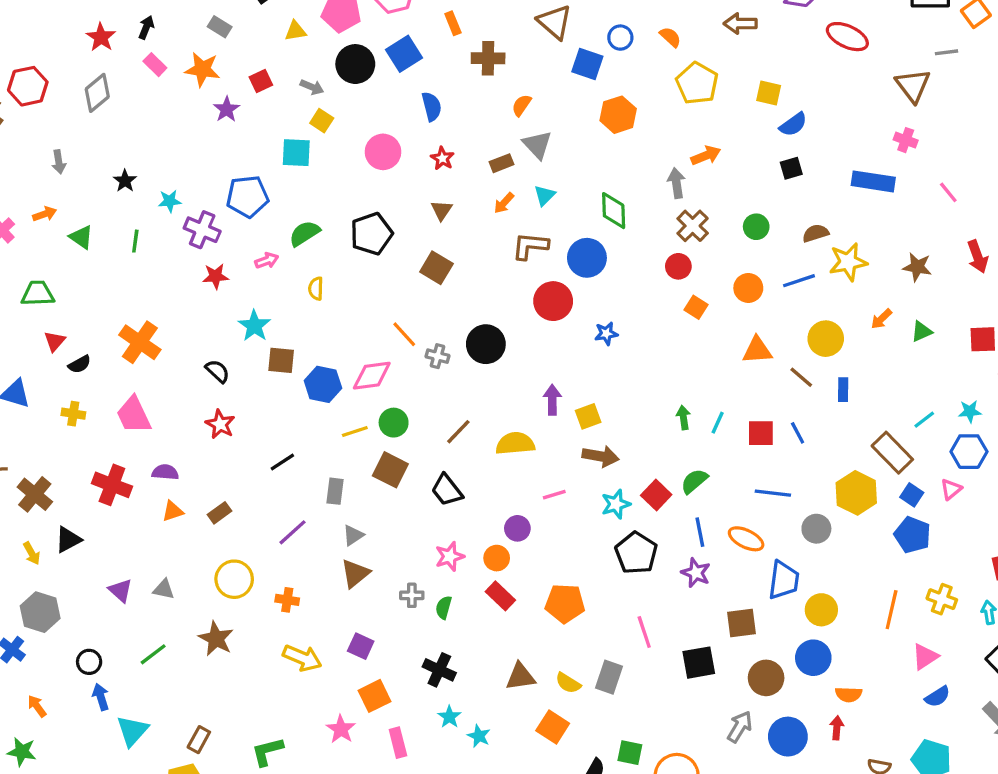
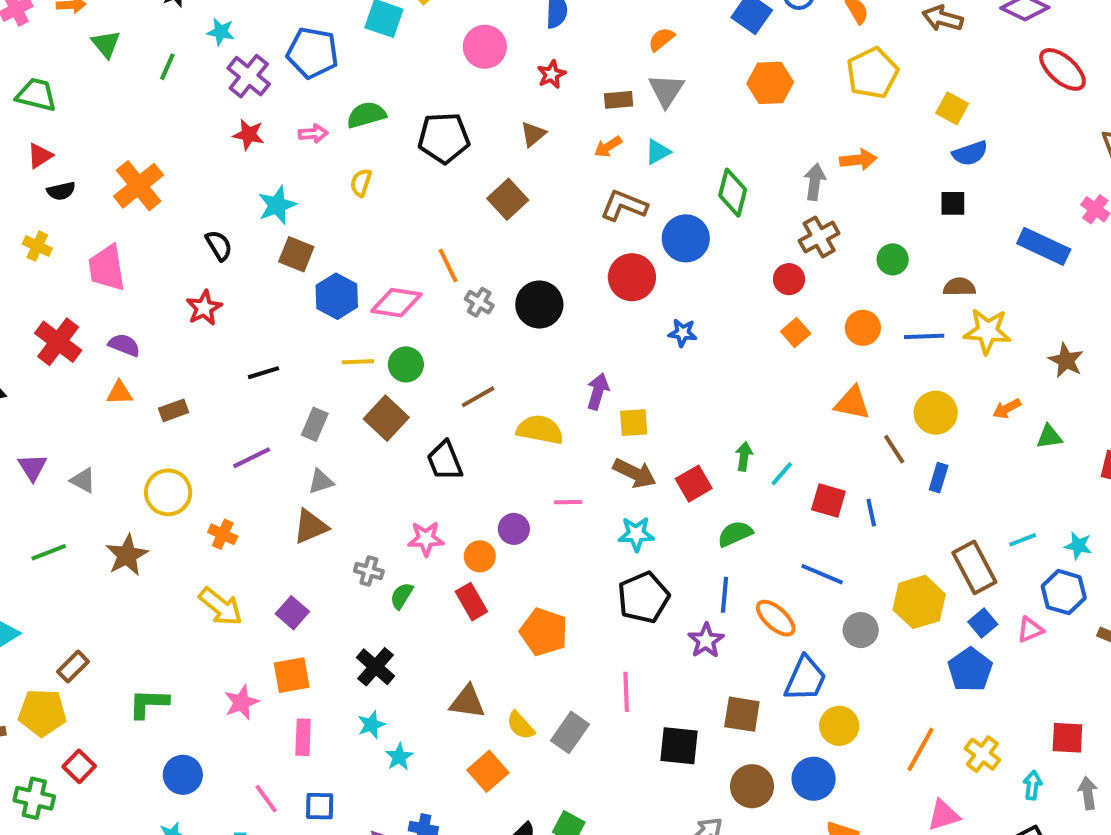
red square: (656, 495) -> (694, 484), moved

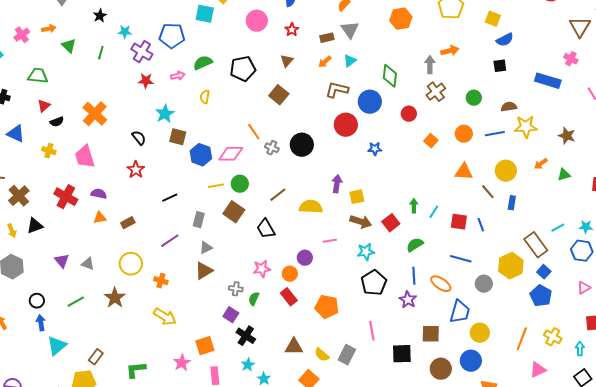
red circle: (789, 279) -> (409, 114), moved
purple square: (292, 613) -> (231, 315), moved
pink triangle: (1030, 630) -> (584, 288), moved

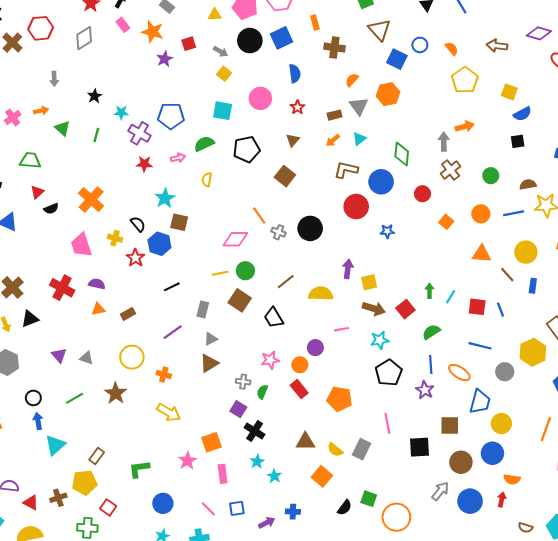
cyan square: (205, 14) -> (223, 111), moved
orange hexagon: (401, 19) -> (388, 94), moved
yellow cross: (49, 151) -> (115, 238), moved
blue hexagon: (201, 155) -> (159, 244), moved

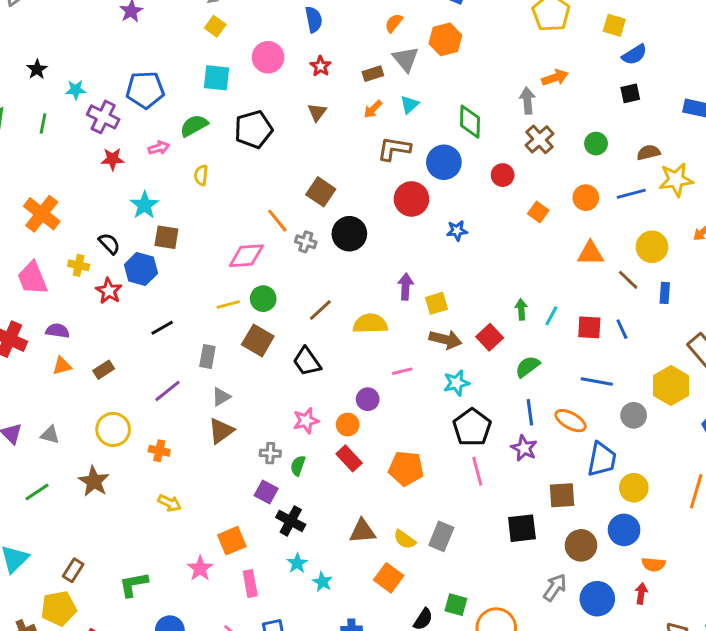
brown square: (285, 176) -> (321, 192), moved
yellow arrow: (169, 412) -> (170, 503), size x0.7
pink line: (387, 423) -> (477, 471), moved

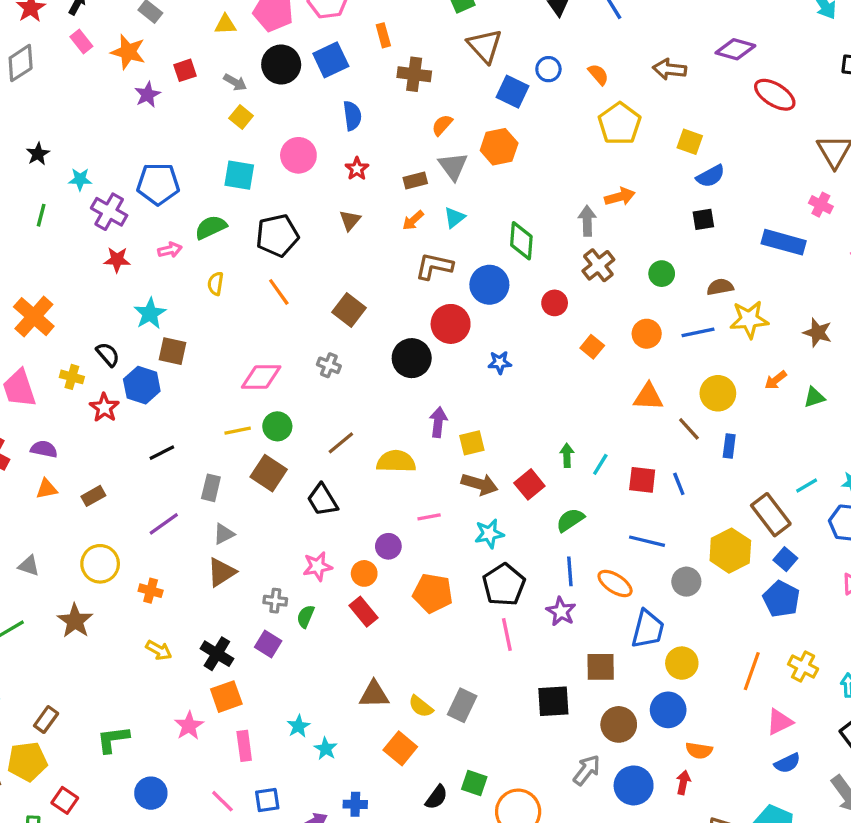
orange line: (277, 221) -> (279, 292), moved
black circle: (349, 234) -> (412, 358), moved
orange pentagon: (406, 468) -> (433, 593), moved
black cross: (291, 521) -> (217, 654), moved

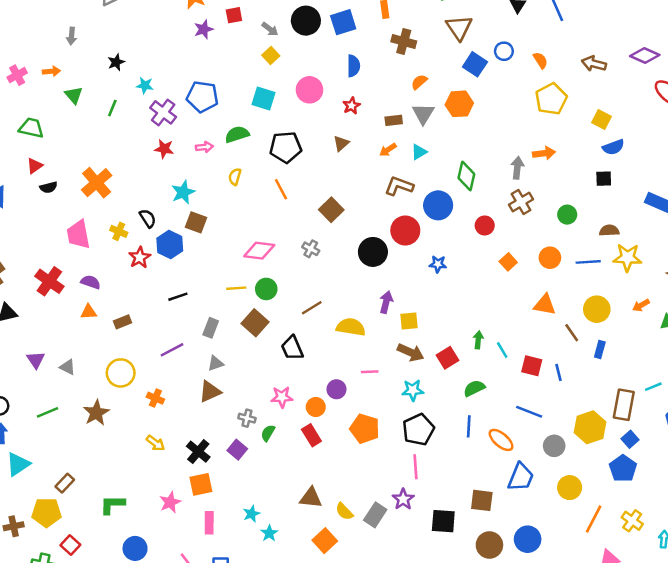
cyan line: (600, 464) -> (502, 350), turned -70
brown rectangle: (771, 515) -> (624, 405), turned 40
purple star: (561, 611) -> (403, 499), moved
yellow circle: (682, 663) -> (570, 488), moved

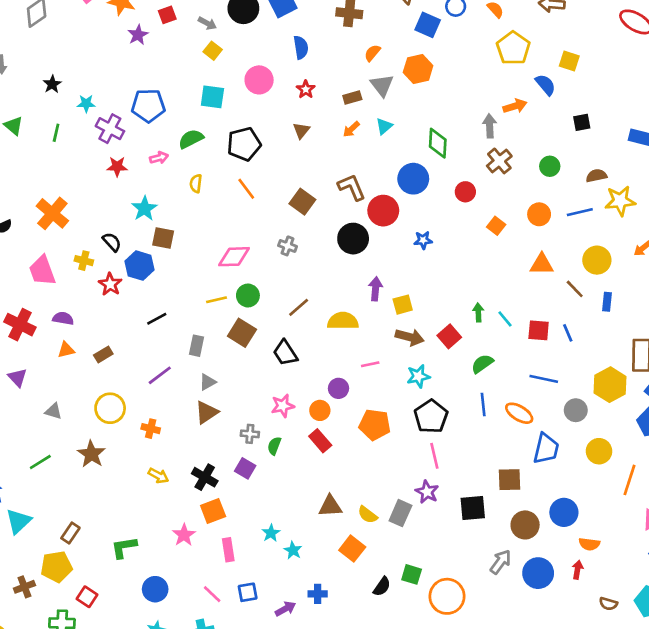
blue semicircle: (613, 147) -> (545, 85), moved, turned -100
brown L-shape: (399, 186) -> (352, 187), moved, turned 56
purple triangle: (36, 360) -> (17, 377), moved

